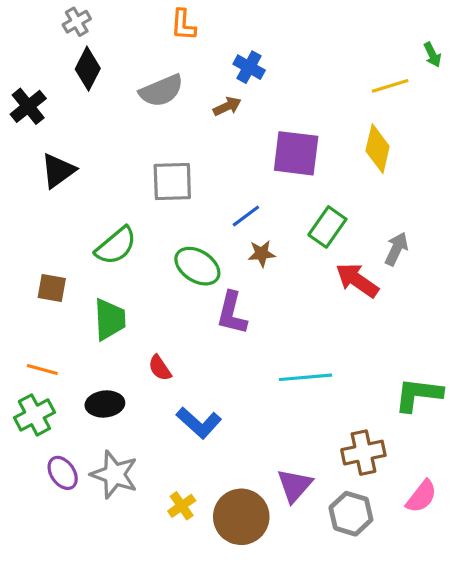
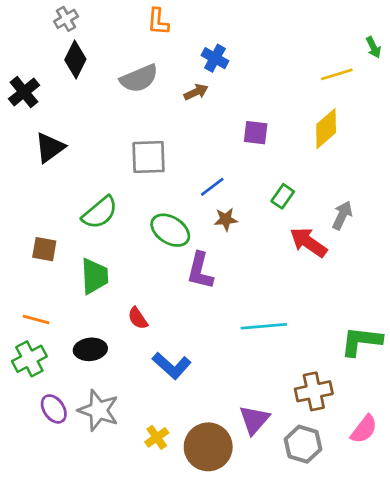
yellow diamond: (378, 149) -> (326, 129), turned 36
purple square: (296, 153) -> (256, 133), size x0.6
green rectangle: (327, 227) -> (283, 196), size x0.7

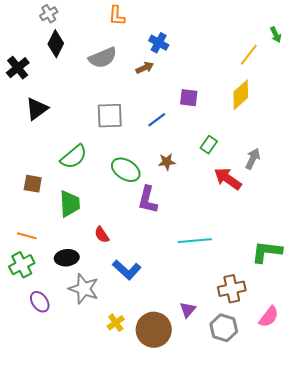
yellow line: (337, 74) -> (249, 55), turned -35
blue line: (212, 187) -> (157, 120), moved
gray star: (98, 410) -> (84, 289), moved
purple triangle: (254, 420) -> (188, 310), size x0.7

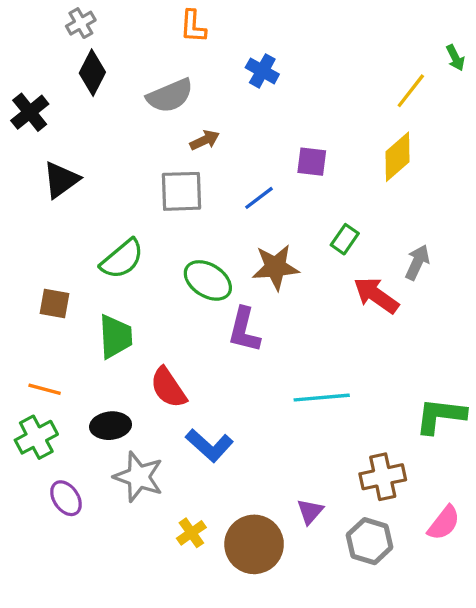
brown arrow: (145, 68) -> (205, 140), moved
brown star: (167, 162) -> (275, 267), size x1.6
red semicircle: (102, 235) -> (168, 388), size x1.5

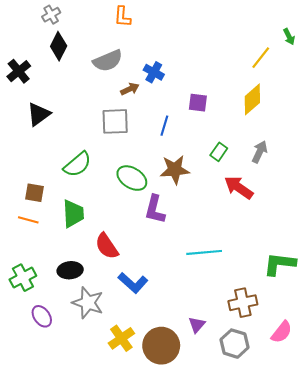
blue cross: (262, 71) -> (154, 72), moved
blue line: (259, 198) -> (164, 126), turned -36
gray arrow: (417, 262) -> (260, 152), moved
orange line: (45, 389) -> (28, 220), moved
yellow cross: (191, 533) -> (121, 338), size x1.4

